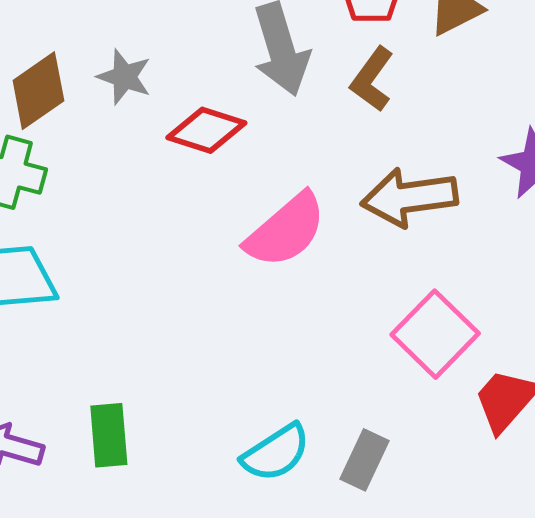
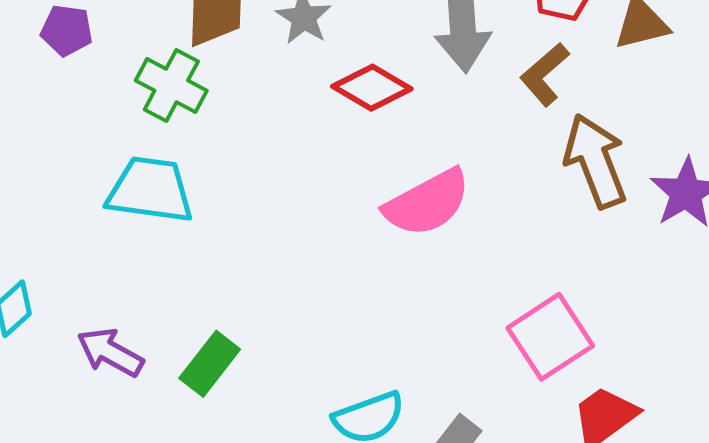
brown arrow: (409, 197) -> (595, 161), moved, turned 64
green rectangle: (109, 435) -> (210, 364), turned 30

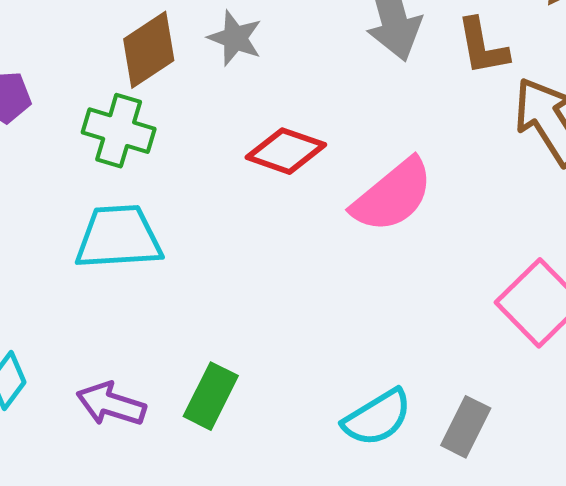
brown L-shape: (545, 74) -> (482, 47), turned -48
red diamond: (372, 88) -> (286, 151), moved

